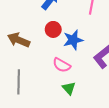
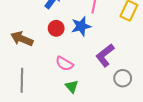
blue star: (73, 40) -> (81, 26), moved

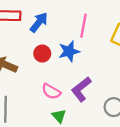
purple L-shape: (105, 55) -> (81, 89), moved

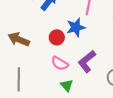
red circle: (42, 54) -> (57, 37), moved

